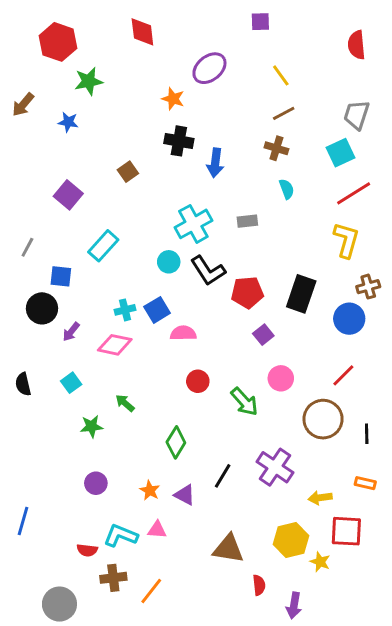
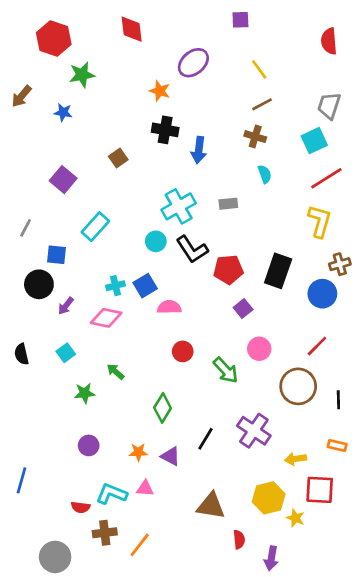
orange star: (150, 490) -> (138, 452), turned -30

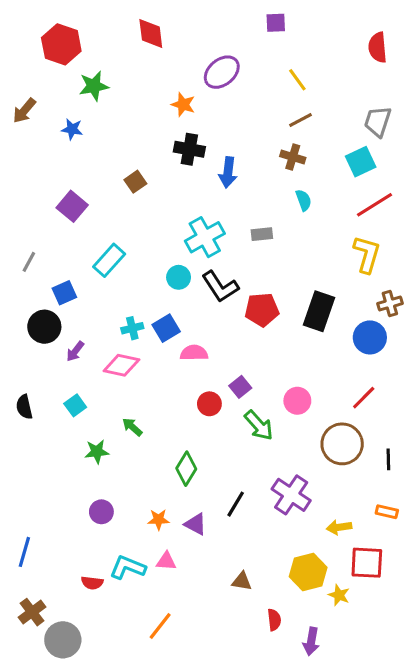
blue square: (56, 255) -> (64, 293), turned -30
purple square: (243, 308) -> (240, 387), moved
brown triangle: (211, 506) -> (242, 581), size x0.6
brown cross: (105, 533) -> (32, 612), moved, turned -30

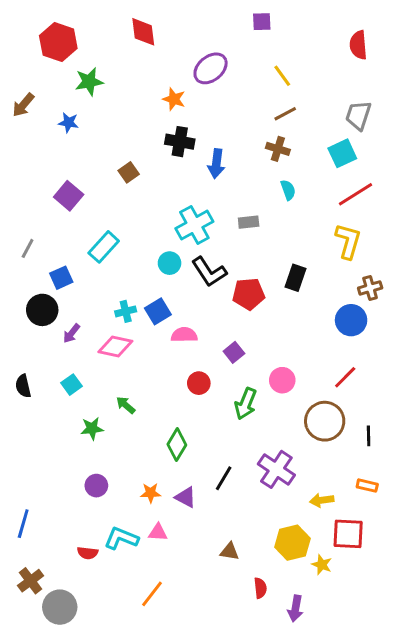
black rectangle: (319, 311) -> (295, 278), moved, size x0.7
purple square: (240, 387) -> (234, 352), moved
green arrow: (259, 425) -> (246, 404), turned 64

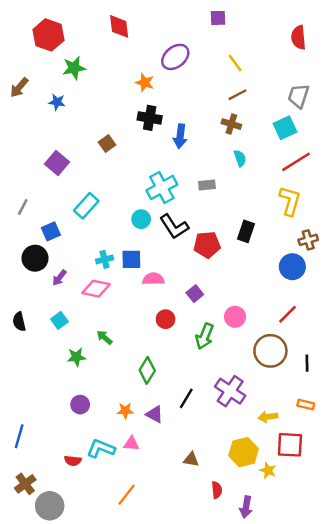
blue square: (158, 311) -> (131, 259), turned 30

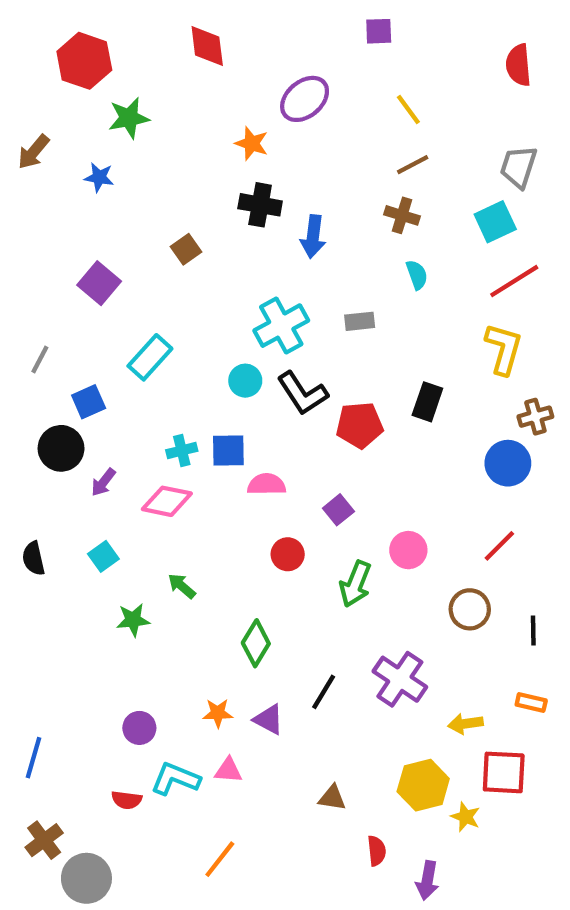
brown circle: (270, 351) -> (470, 609), size x0.7
purple circle: (80, 405) -> (139, 728), moved

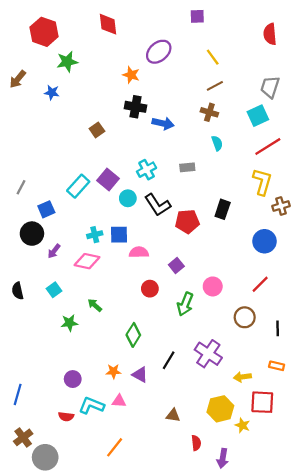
blue arrow: (313, 237) -> (163, 123), turned -85
purple square: (99, 283) -> (108, 180), moved
cyan cross: (281, 326) -> (147, 170), size x0.7
brown cross: (535, 417) -> (281, 206), moved

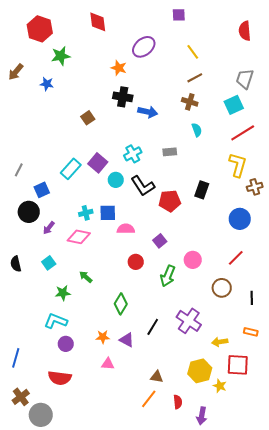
cyan L-shape: (91, 405) -> (56, 321), moved
red semicircle: (66, 416) -> (60, 378), size x1.6
orange line: (115, 447) -> (149, 399), moved

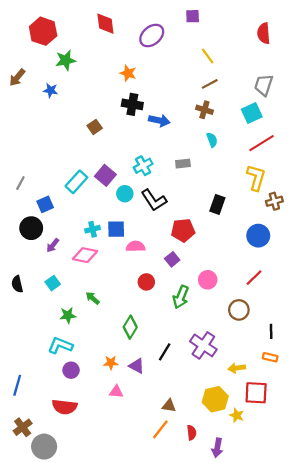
purple ellipse: (144, 47) -> (152, 36), moved
red pentagon: (170, 201) -> (183, 230), moved
black line: (252, 298) -> (271, 331), moved

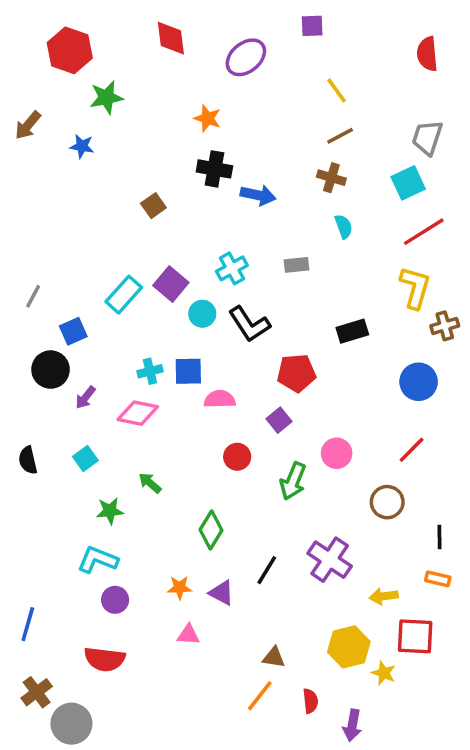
black rectangle: (217, 204) -> (352, 331), turned 54

